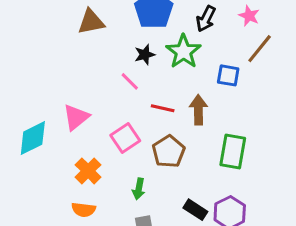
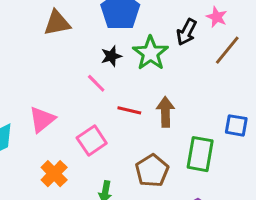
black arrow: (206, 19) -> (187, 32), moved
blue square: (228, 75) -> (236, 125), moved
brown pentagon: (169, 152) -> (152, 171), moved

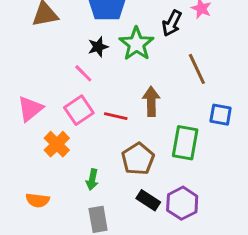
brown line: (227, 50) -> (197, 69), moved, turned -64
red line: (129, 110) -> (116, 116), moved
pink square: (92, 140) -> (79, 110), moved
orange cross: (54, 174) -> (57, 144), moved

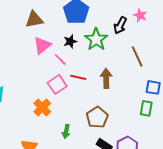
pink triangle: (30, 109) -> (42, 45), moved
red line: (116, 116) -> (78, 77), moved
green rectangle: (185, 143) -> (146, 108), moved, size x0.7

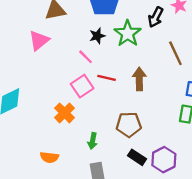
pink triangle: (42, 45) -> (39, 41), moved
brown pentagon: (97, 117) -> (129, 125), turned 30

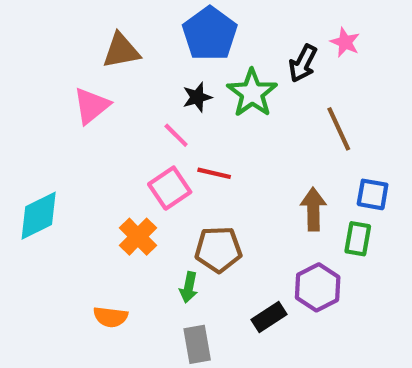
brown arrow: (139, 79) -> (313, 209), moved
brown pentagon: (129, 125) -> (218, 249), moved
black rectangle: (137, 157) -> (269, 317), turned -66
purple hexagon: (164, 160) -> (318, 287), moved

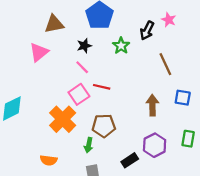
green star: (252, 93) -> (121, 46), size x0.7
black star: (197, 97) -> (84, 46), moved
orange cross: (138, 237) -> (63, 119), size x1.4
green rectangle: (358, 239) -> (188, 139), moved

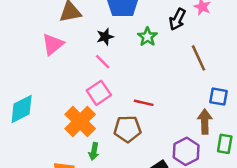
red line: (102, 87) -> (144, 103), moved
brown arrow: (152, 105) -> (205, 121), moved
green arrow: (89, 145) -> (94, 151), moved

